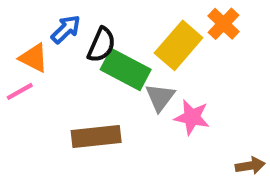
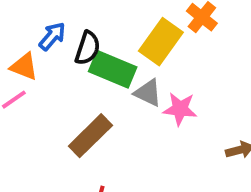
gray triangle: (160, 97) -> (148, 93), turned -36
brown rectangle: (96, 136) -> (90, 136), turned -33

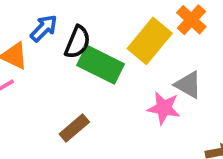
gray triangle: (148, 93) -> (188, 85), moved
brown rectangle: (90, 136) -> (74, 128), size x0.7

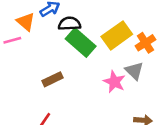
orange cross: (191, 20) -> (145, 43), moved
black semicircle: (77, 42) -> (69, 24), turned -130

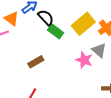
black semicircle: (69, 24) -> (46, 18), turned 54
green rectangle: (81, 42) -> (56, 31), size x0.7

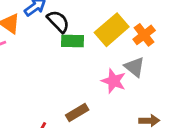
green rectangle: (56, 31) -> (72, 41), turned -35
brown rectangle: (36, 62) -> (77, 113), moved

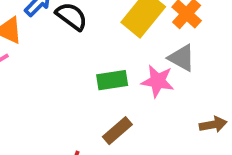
green rectangle: (72, 41) -> (112, 80), moved

